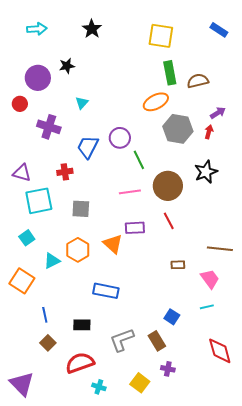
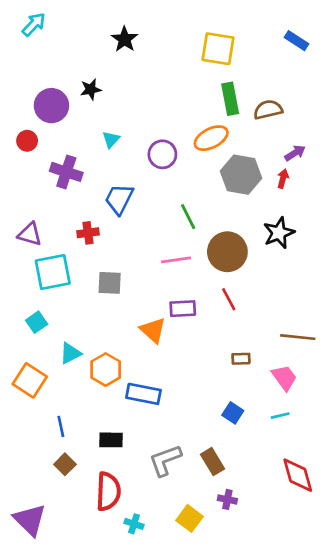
cyan arrow: (37, 29) -> (34, 24), moved, turned -42
purple circle: (120, 138) -> (162, 154), moved
orange hexagon: (78, 250) -> (106, 370), moved
blue square: (172, 317) -> (233, 413), moved
red semicircle: (80, 363) -> (108, 491), turned 112

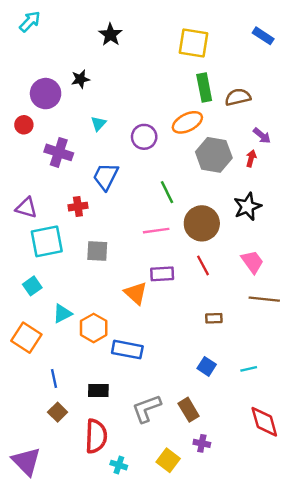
purple arrow: (295, 153) -> (262, 136), turned 72
pink trapezoid: (284, 378) -> (252, 262), moved

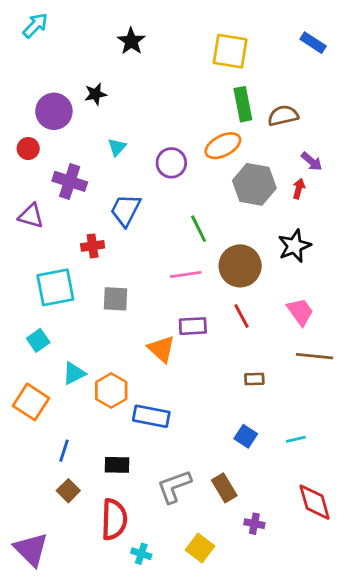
purple triangle: (26, 208) -> (31, 216), moved
blue line: (54, 378) -> (64, 451), turned 30
purple cross: (202, 443) -> (254, 524), moved

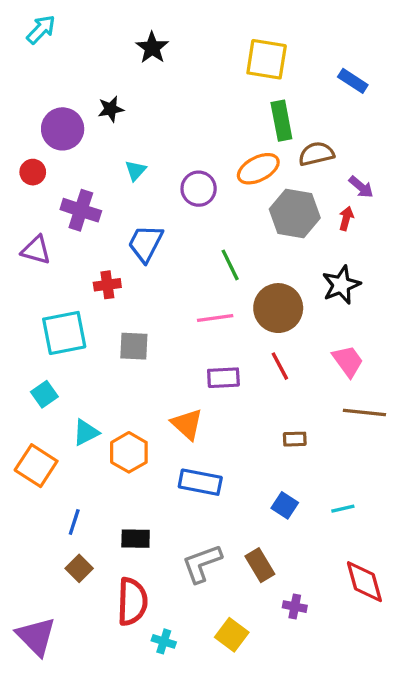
blue rectangle: (313, 43) -> (353, 81), moved
brown semicircle: (283, 116) -> (316, 154), moved
orange triangle: (161, 349) -> (187, 424), moved
blue rectangle: (151, 416) -> (200, 482), moved

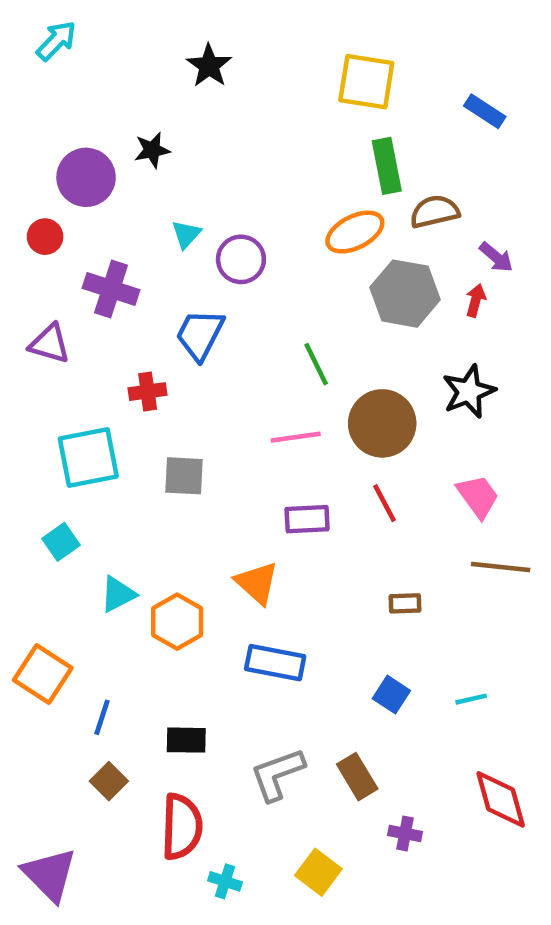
purple circle: (199, 189) -> (241, 259), moved
orange square: (36, 466) -> (43, 674), moved

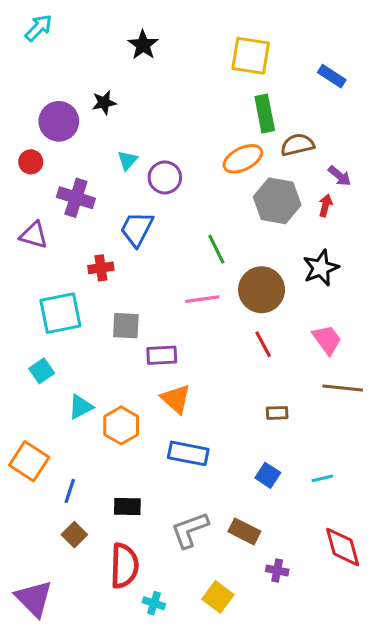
purple rectangle: (307, 519) -> (162, 355), moved
brown rectangle: (357, 777) -> (244, 531), turned -32

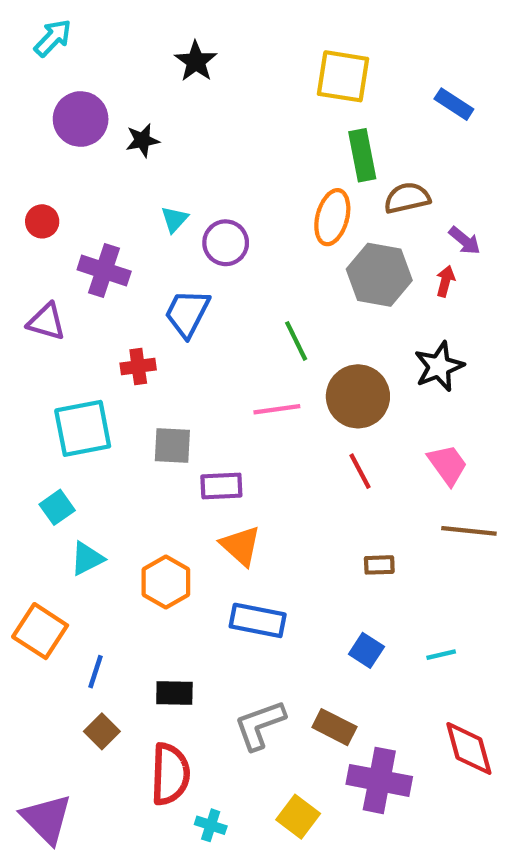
purple circle: (59, 121) -> (81, 119), moved
orange ellipse: (243, 159) -> (332, 217), turned -48
cyan triangle: (81, 407) -> (87, 559), moved
purple cross: (277, 570) -> (379, 780), size x2.0

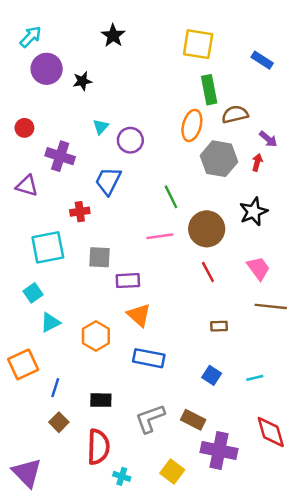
cyan arrow: (53, 38) -> (31, 37), moved
orange square: (40, 631) -> (23, 364), turned 32

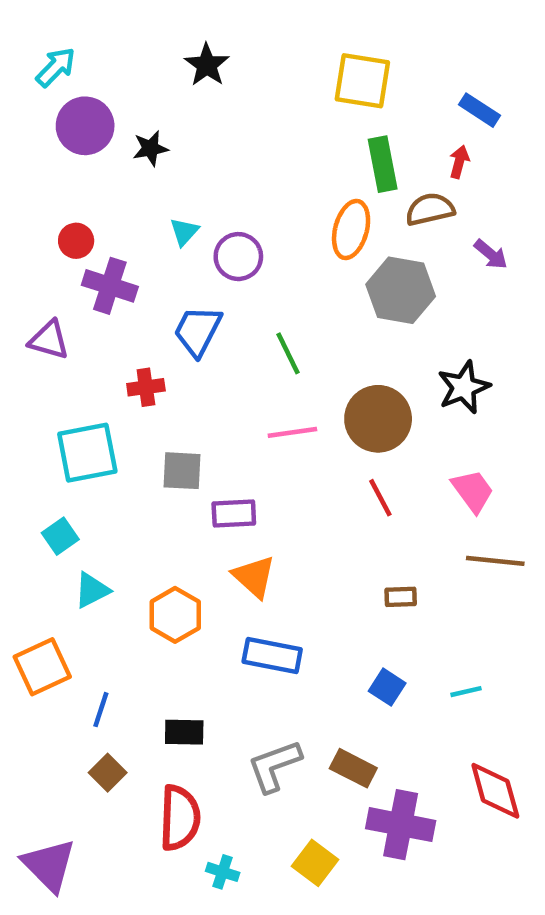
red circle: (24, 128) -> (76, 241), moved
red arrow: (257, 162) -> (459, 162), moved
green line: (171, 197) -> (288, 353), moved

